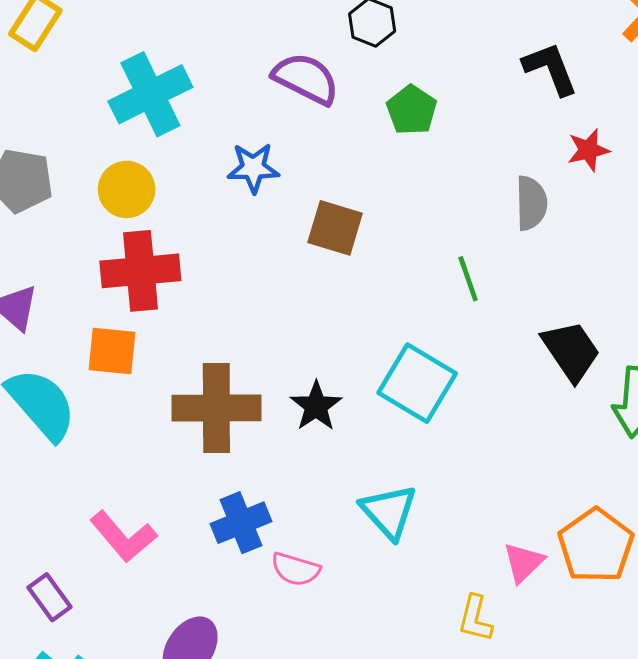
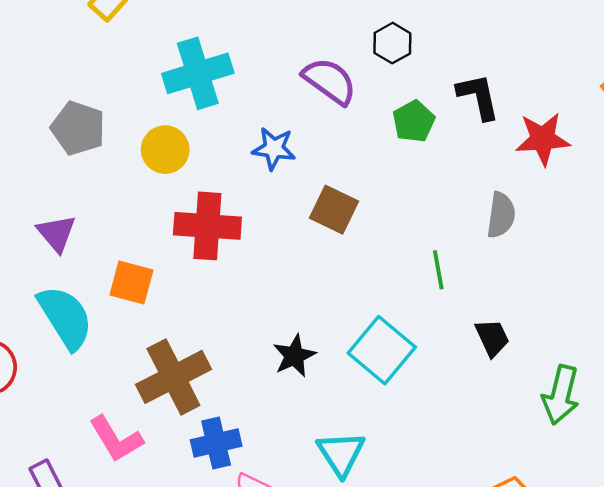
black L-shape: (550, 69) -> (478, 97), moved
red star: (588, 150) -> (543, 139), moved, size x1.5
red cross: (140, 271) -> (207, 226), moved
black trapezoid: (571, 351) -> (492, 338), moved, size x0.7
brown cross: (216, 408) -> (173, 377), moved, turned -36

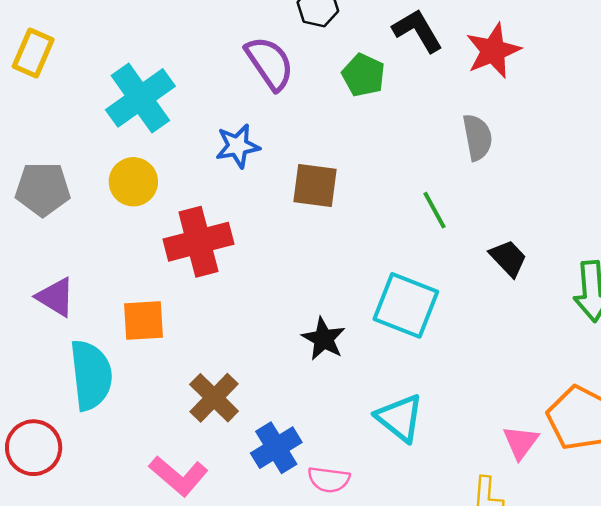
purple semicircle: (330, 81) -> (270, 63), turned 38
cyan semicircle: (65, 317) -> (91, 375), turned 44
brown cross: (173, 377) -> (214, 398), size x0.7

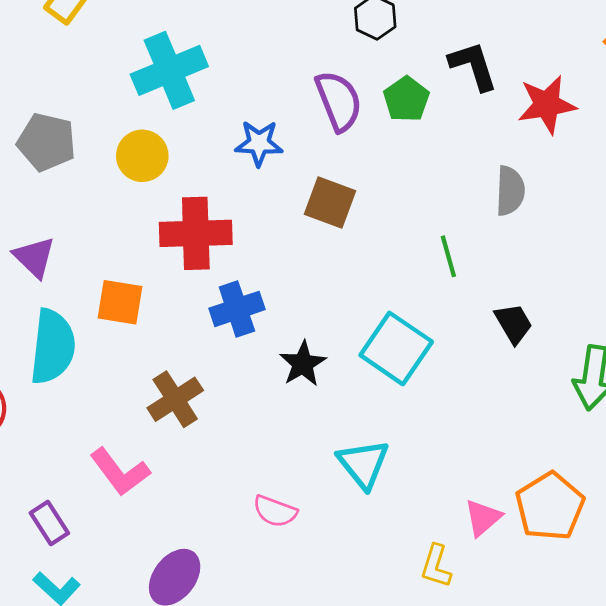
purple semicircle: (270, 63) -> (339, 101), moved
blue cross: (276, 448) -> (237, 309), moved

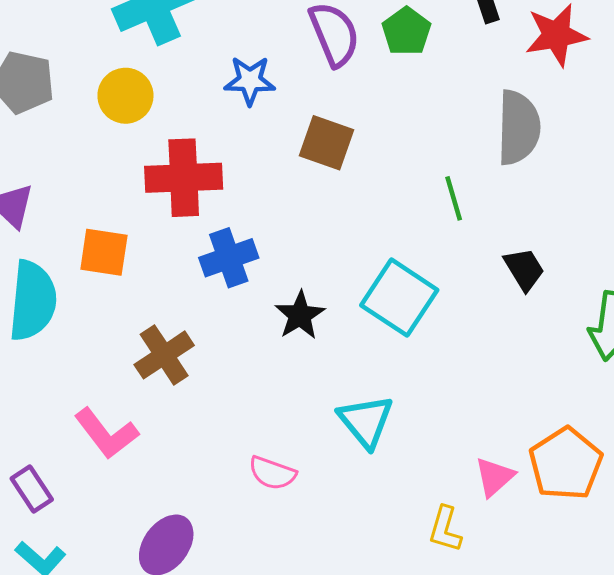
gray semicircle: (510, 191) -> (519, 128), size x1.4

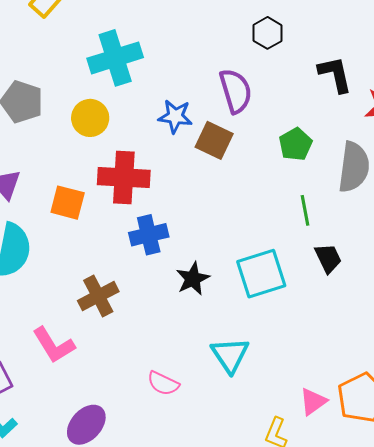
green pentagon: (406, 31) -> (296, 144), moved
brown square: (327, 143) -> (214, 140), moved
orange square: (104, 252) -> (68, 203), moved
black trapezoid: (524, 269) -> (328, 258), moved
cyan square: (399, 298) -> (261, 274), turned 33

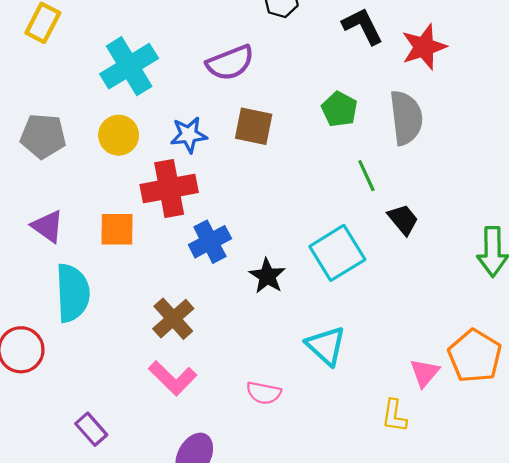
purple semicircle: (236, 91) -> (230, 63), moved, turned 99
blue star: (175, 116) -> (189, 135), moved
pink L-shape: (54, 345) -> (173, 378), moved

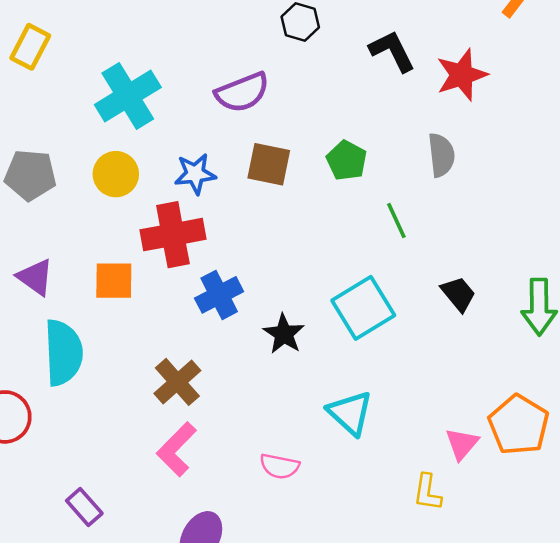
green pentagon: (339, 109) -> (347, 160), moved
gray semicircle: (406, 118) -> (441, 155), size x0.7
black trapezoid: (403, 220) -> (458, 294), moved
pink L-shape: (173, 378) -> (177, 449), turned 90

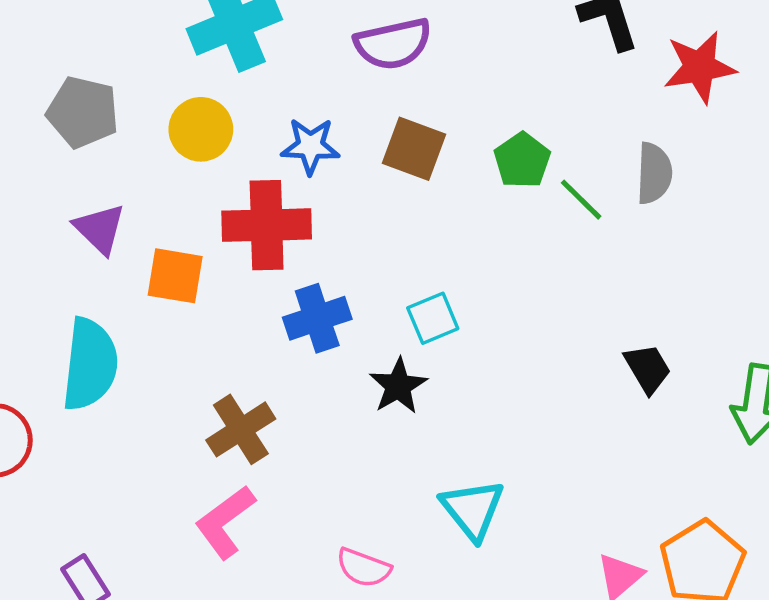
green line: (396, 220) -> (581, 200), moved, turned -30
purple triangle: (35, 277) -> (100, 229), moved
cyan square: (363, 308) -> (433, 318), moved, size x0.6

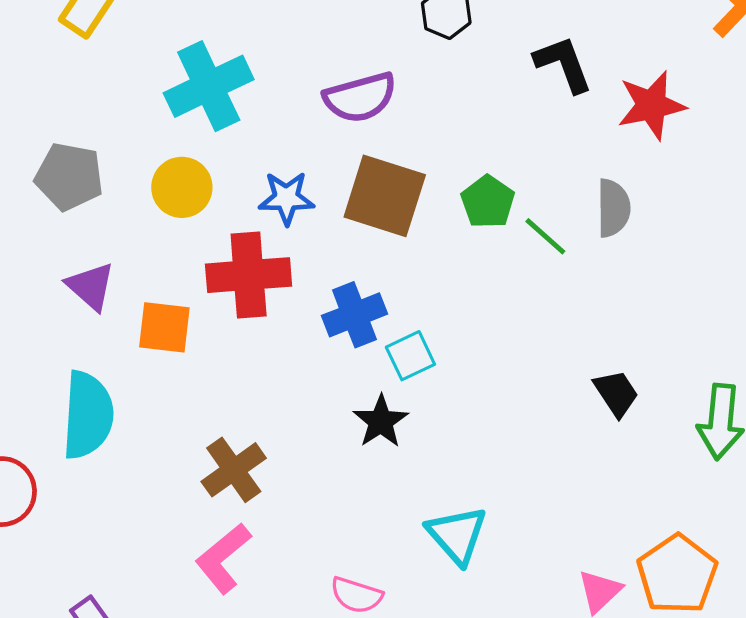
brown square: (414, 149) -> (385, 196), size x1.4
blue cross: (317, 318) -> (354, 315), moved

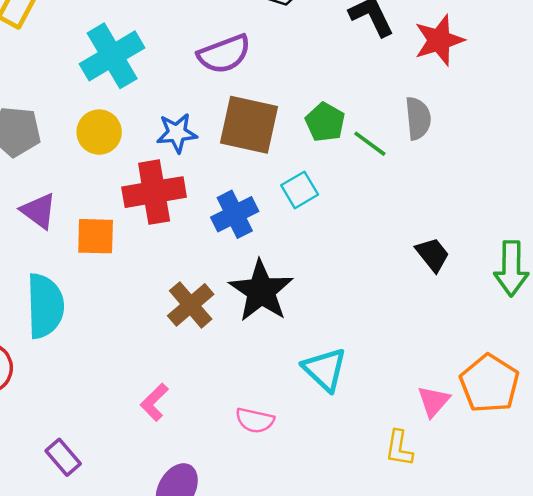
cyan square: (410, 356) -> (300, 190), moved
black star: (381, 421) -> (261, 291), size x1.6
brown cross: (234, 470) -> (191, 305), moved
pink L-shape: (223, 558) -> (154, 402), size x0.7

